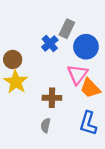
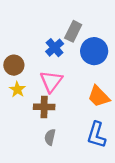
pink triangle: (77, 74) -> (51, 81), moved
yellow star: (16, 82) -> (17, 90), size x0.6
brown cross: (52, 98) -> (44, 107), moved

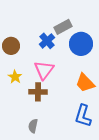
gray rectangle: (73, 31) -> (63, 27), turned 36
brown circle: (14, 65) -> (11, 46), moved
gray semicircle: (50, 137) -> (33, 126), moved

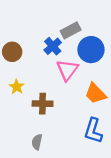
pink triangle: (44, 70) -> (67, 70), moved

